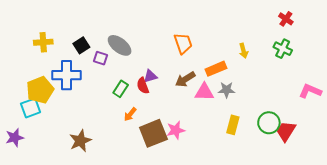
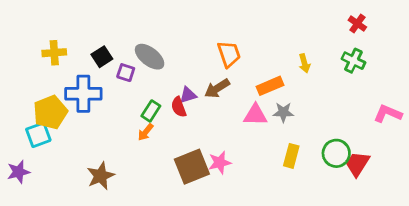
brown arrow: (185, 79) -> (217, 88), moved
orange arrow: (130, 114) -> (146, 132), moved

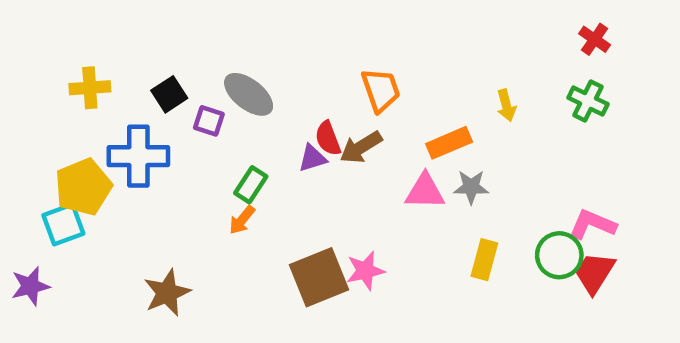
red semicircle: (179, 107) -> (328, 138), moved
pink L-shape: (388, 114) -> (592, 224), moved

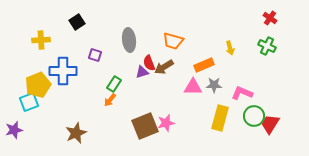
orange trapezoid: (381, 90) -> (173, 41), turned 125
black square: (169, 94) -> (77, 22), moved
gray ellipse: (249, 94) -> (129, 40), moved, turned 45
pink L-shape: (592, 224) -> (242, 93), moved
yellow rectangle: (484, 260) -> (220, 118), size x1.4

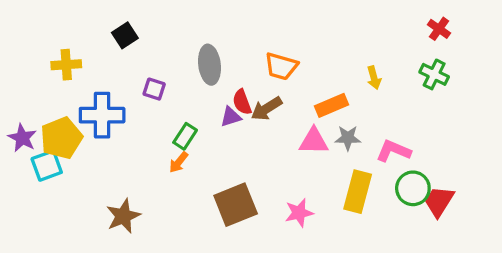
pink star: (166, 123) -> (299, 213), moved
purple star: (14, 130) -> (22, 138), moved, turned -30

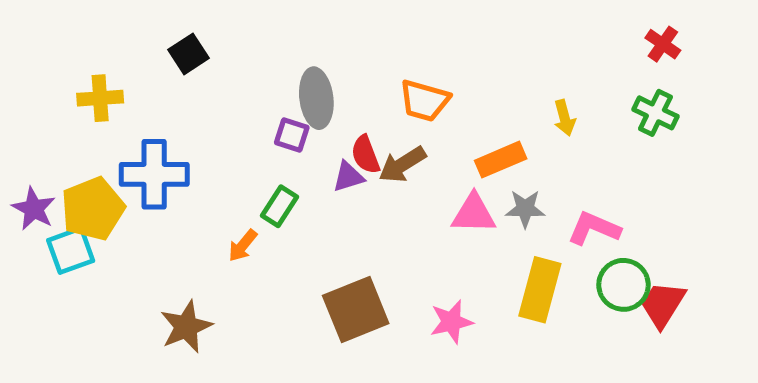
purple square: (154, 89) -> (292, 135), moved
orange arrow: (179, 162) -> (243, 246), moved

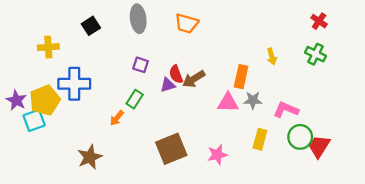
gray ellipse: (316, 98) -> (138, 19), moved
orange trapezoid: (424, 101) -> (187, 23), moved
orange rectangle: (501, 160) -> (241, 77), turned -55
yellow rectangle: (540, 290) -> (260, 139), size x0.7

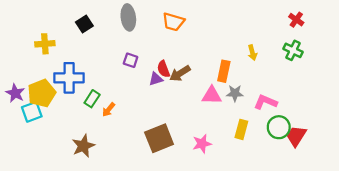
green rectangle: (135, 99) -> (92, 99), moved

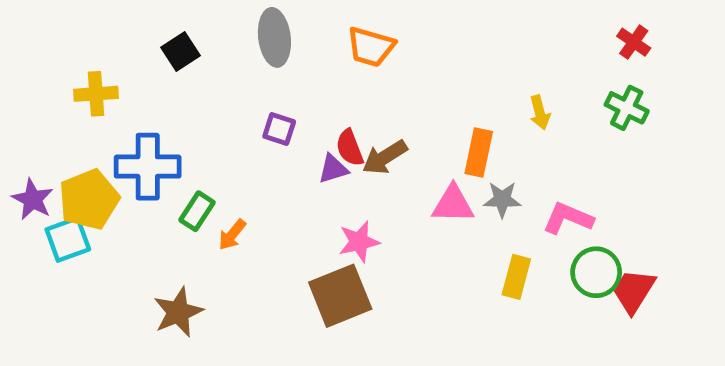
pink star: (202, 144) -> (359, 242), moved

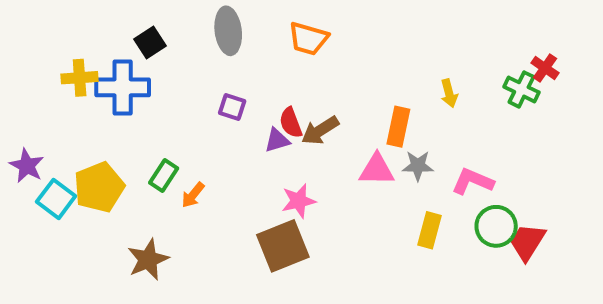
red cross: (634, 42) -> (545, 68), moved
blue cross: (148, 167) -> (123, 87), moved
yellow pentagon: (89, 199) -> (99, 187), moved
cyan square: (68, 239) -> (56, 199), turned -33

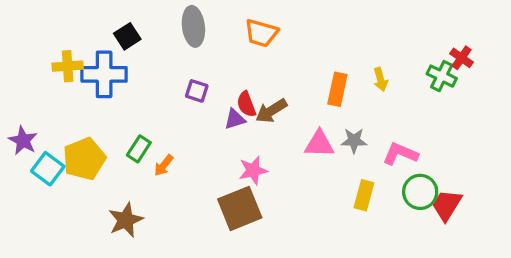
orange rectangle: (398, 127) -> (337, 89), moved

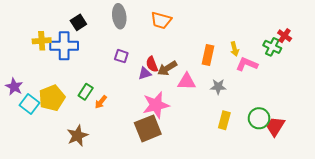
pink triangle: (319, 144) -> (187, 82), moved
pink L-shape: (400, 154) -> (247, 64), moved
pink star: (253, 170) -> (156, 105), size x1.5

